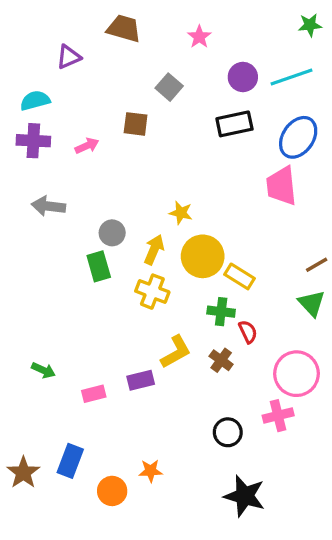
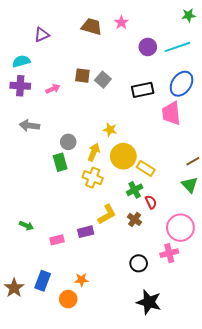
brown trapezoid: (124, 28) -> (92, 27), moved
gray square: (169, 87) -> (103, 80), moved
black rectangle: (234, 124) -> (143, 90), moved
green cross: (221, 312) -> (135, 190), turned -35
orange star: (151, 471) -> (81, 280), moved

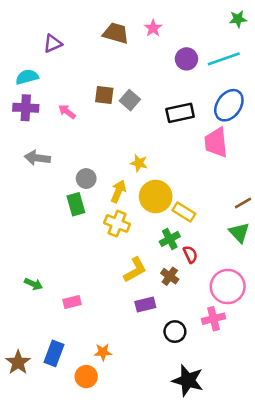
pink arrow: (53, 89) -> (67, 112), turned -120
purple rectangle: (86, 232) -> (145, 305), moved

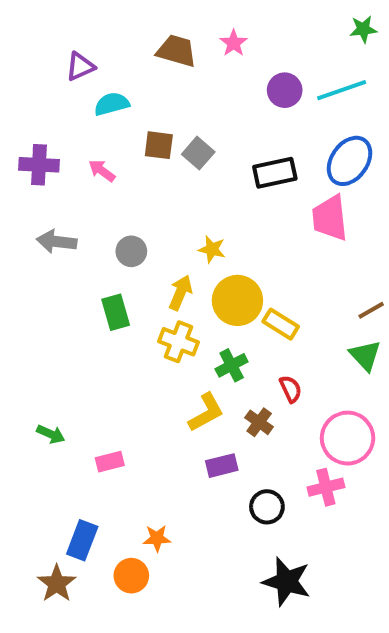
cyan semicircle: (27, 77) -> (112, 104), moved
gray circle: (86, 179) -> (131, 251), moved
green cross: (170, 239) -> (232, 365), moved
brown star: (18, 362) -> (57, 583), moved

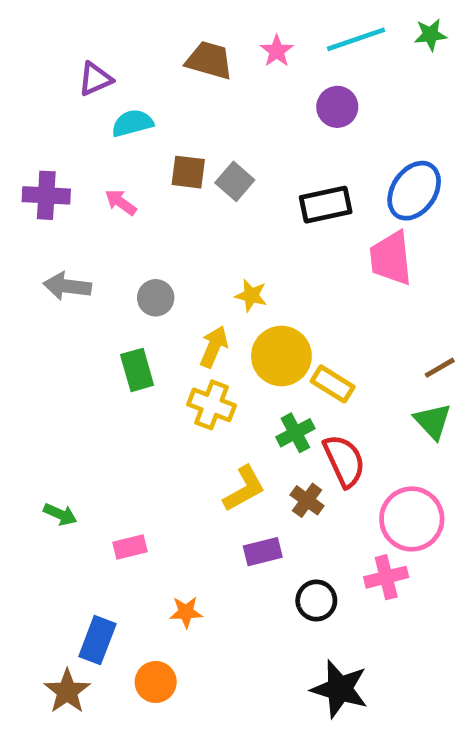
cyan line: (342, 90) -> (356, 39), moved
green cross: (232, 365) -> (295, 433), moved
red semicircle: (291, 389) -> (344, 461), size x1.6
orange star: (157, 538) -> (186, 612), moved

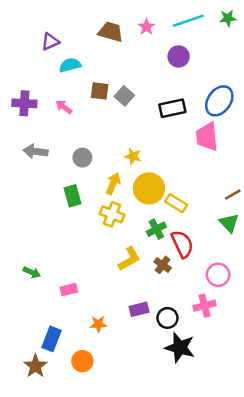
pink circle: (412, 519) -> (218, 275), size x0.7
purple rectangle: (263, 552) -> (139, 309), moved
black star: (340, 689) -> (180, 348), moved

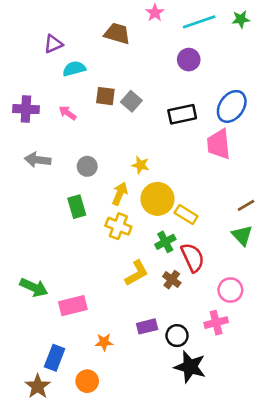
pink star: (146, 27) -> (155, 13), moved
green arrow: (32, 272) -> (34, 287), size x1.5
pink rectangle: (69, 290) -> (73, 306), size x1.5

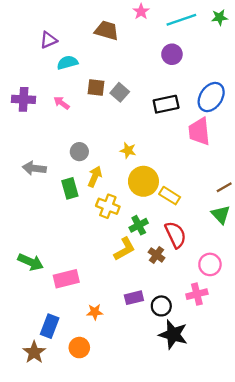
gray arrow: (38, 160) -> (34, 168), moved
yellow arrow: (120, 194) -> (95, 177), moved
green cross: (165, 242) -> (139, 225), moved

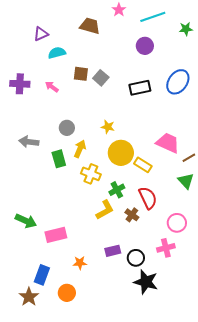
green star: (219, 17) -> (186, 29), moved
pink trapezoid: (199, 131) -> (168, 143), moved, turned 120

